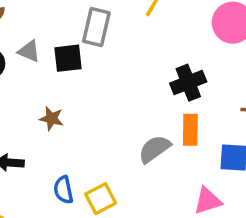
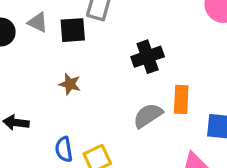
black cross: (188, 83) -> (148, 57), moved
brown star: (51, 119) -> (70, 84), moved

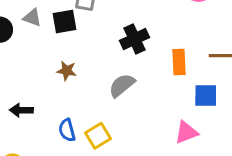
orange rectangle: (181, 99) -> (179, 62), moved
gray semicircle: (148, 115) -> (122, 85), moved

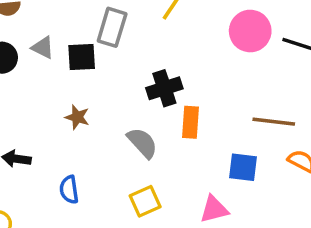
orange rectangle: (179, 62) -> (190, 122), moved
gray semicircle: (122, 85) -> (142, 143), turned 80
yellow square: (98, 136) -> (145, 201), moved

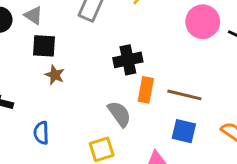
black square: (82, 57) -> (44, 46), moved
brown line: (274, 122) -> (184, 95), moved
gray semicircle: (142, 143) -> (119, 114), moved

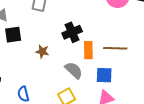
brown star: (55, 75) -> (42, 51), moved
blue square: (184, 131) -> (104, 75), moved

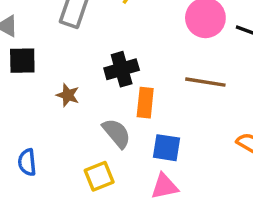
brown line: (115, 48) -> (205, 82), moved

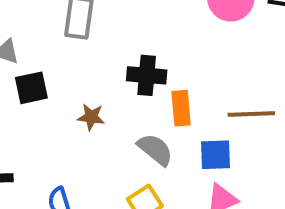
black cross: (122, 69) -> (147, 75), turned 32
brown line: (205, 82) -> (251, 114), moved

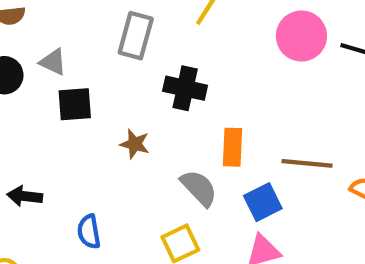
black cross: (147, 75) -> (185, 88), moved
blue square: (215, 155) -> (263, 202), turned -32

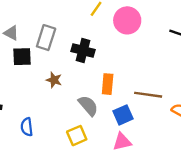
gray rectangle: (136, 36) -> (46, 38), moved
pink circle: (301, 36) -> (127, 20), moved

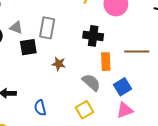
black cross: (83, 50) -> (93, 36), moved
brown line: (148, 95) -> (137, 51), moved

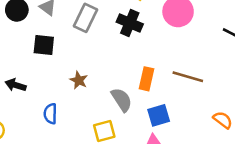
black cross: (93, 36) -> (130, 23), moved
black square: (28, 47) -> (44, 45), moved
brown star: (59, 64) -> (79, 80), moved

